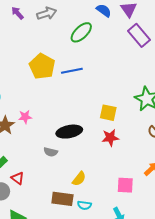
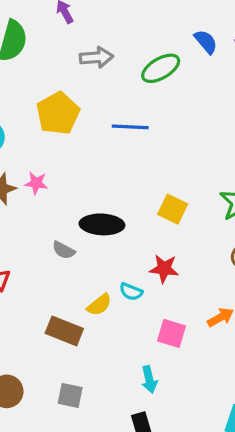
gray arrow: (47, 13) -> (96, 57), moved
yellow pentagon: (42, 66) -> (58, 113), moved
red star: (110, 138) -> (164, 269), moved
cyan semicircle: (84, 205) -> (131, 292), moved

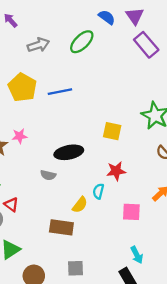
blue line: (130, 127) -> (60, 92), moved
cyan semicircle: (131, 292) -> (98, 191), turned 96
cyan arrow: (149, 380) -> (137, 255), moved

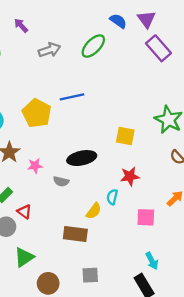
yellow pentagon: (22, 87) -> (37, 113), moved
pink star: (20, 136) -> (35, 166), moved

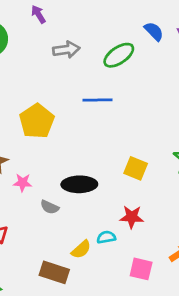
blue line: (72, 97) -> (97, 100), moved
cyan semicircle: (112, 197) -> (106, 237), turned 56

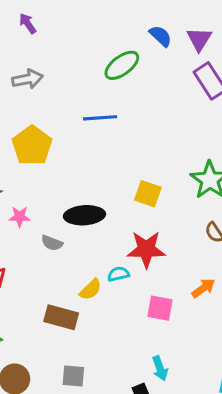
gray arrow: (66, 50) -> (28, 79), moved
red star: (132, 217) -> (146, 249), size x1.4

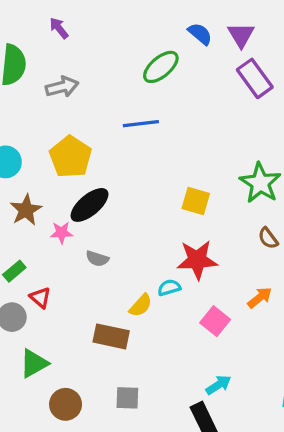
black ellipse: (84, 215) -> (89, 205), moved, turned -33
pink square: (160, 308) -> (215, 321), turned 32
cyan arrow: (160, 368) -> (218, 385), turned -100

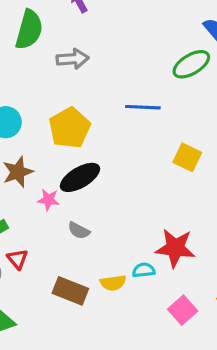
green ellipse: (161, 67) -> (191, 64), moved
yellow square: (196, 201) -> (187, 157), moved
yellow semicircle: (141, 305) -> (113, 283), turned 30
brown rectangle: (111, 336) -> (70, 291), moved

